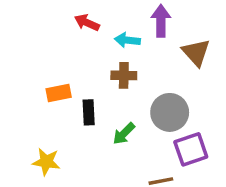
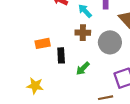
cyan arrow: (127, 40) -> (85, 11), turned 40
gray circle: (170, 112) -> (110, 42), moved

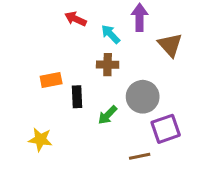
gray circle: (110, 42) -> (143, 97), moved

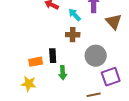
orange rectangle: (51, 80) -> (36, 62), moved
green arrow: (108, 115) -> (63, 73), moved, turned -48

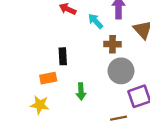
brown cross: (73, 35) -> (113, 44), moved
black rectangle: (53, 56) -> (63, 56), moved

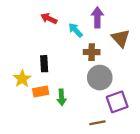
orange rectangle: (48, 78) -> (41, 91), moved
yellow star: (40, 105) -> (22, 79), moved, turned 30

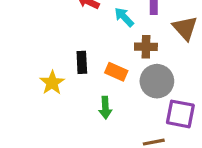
orange rectangle: (41, 91) -> (116, 72), moved, turned 35
purple square: (117, 102) -> (180, 114), turned 30

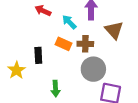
orange rectangle: (116, 72) -> (64, 44), moved

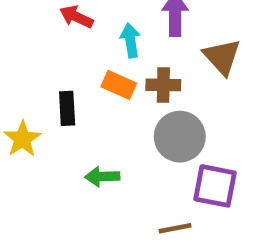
cyan arrow: (69, 22) -> (130, 40), turned 35
green arrow: (56, 89) -> (102, 177), turned 91

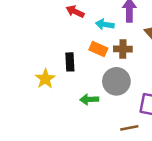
cyan arrow: (130, 40) -> (105, 24), turned -72
gray circle: (180, 137) -> (116, 81), moved

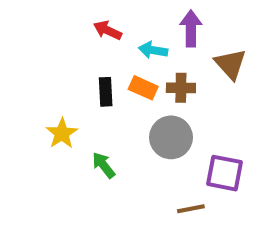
black rectangle: (70, 62) -> (106, 92), moved
green arrow: (89, 99) -> (104, 165), moved, turned 54

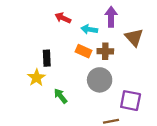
black rectangle: (106, 92) -> (47, 58), moved

